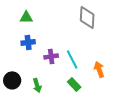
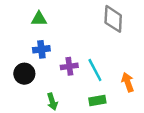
black circle: (12, 80) -> (24, 74), moved
green rectangle: (74, 84) -> (97, 100), turned -56

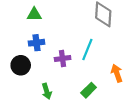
cyan line: (95, 70) -> (87, 49), moved, turned 50
green rectangle: (97, 100) -> (89, 90), turned -35

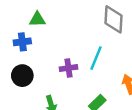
blue cross: (37, 43) -> (22, 42), moved

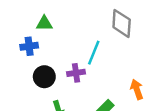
cyan line: (96, 58) -> (94, 53), moved
black circle: (22, 76) -> (44, 77), moved

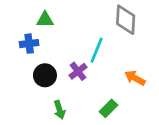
purple cross: (76, 73) -> (78, 71), turned -30
orange arrow: (137, 89) -> (135, 78), moved, turned -42

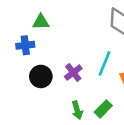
cyan line: (97, 50) -> (104, 63), moved
green arrow: (60, 110) -> (77, 110), moved

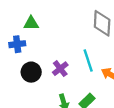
cyan line: (104, 63) -> (88, 60), turned -40

